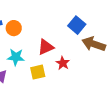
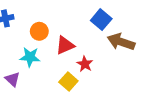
orange circle: (14, 28) -> (39, 31), moved
yellow square: (38, 72) -> (68, 81), moved, turned -35

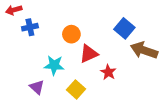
orange circle: (39, 31) -> (71, 34), moved
yellow square: (68, 81) -> (76, 89), moved

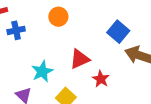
orange circle: (71, 34) -> (58, 17), moved
cyan star: (54, 65) -> (42, 71), turned -30

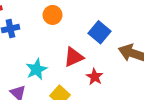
blue square: (118, 32) -> (100, 32), moved

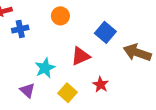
red star: (95, 77) -> (101, 84), moved

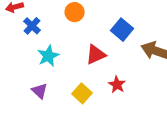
blue cross: (20, 29) -> (32, 26), turned -35
cyan star: (45, 68) -> (48, 56), moved

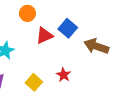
red triangle: (96, 55) -> (44, 36), moved

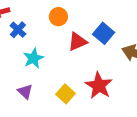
red star: (64, 75) -> (99, 86), size x1.6

